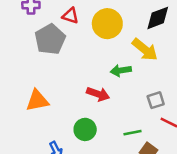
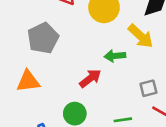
gray pentagon: (50, 39) -> (43, 38), moved
red arrow: (98, 94) -> (90, 78), turned -60

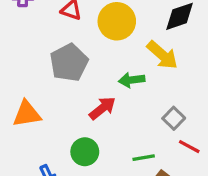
gray pentagon: (43, 38) -> (69, 63), moved
gray square: (148, 88) -> (174, 118), turned -30

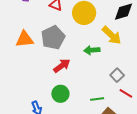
red arrow: (102, 108) -> (62, 66), moved
orange triangle: (27, 114) -> (25, 39), moved

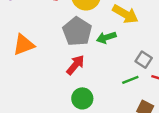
gray pentagon: (53, 38) -> (77, 31), moved
green line: (97, 99) -> (130, 80), moved

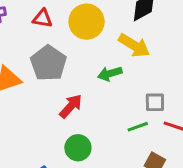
gray pentagon: (77, 31) -> (48, 63), moved
gray square: (144, 60) -> (155, 102), turned -35

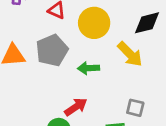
green arrow: (110, 74) -> (89, 68), moved
red arrow: (71, 106) -> (76, 107), moved

